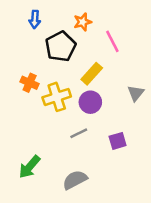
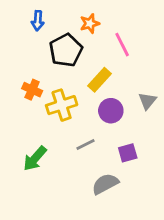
purple circle: (90, 102) -> (111, 111), moved
green arrow: (30, 167) -> (35, 159), moved
gray semicircle: (75, 180) -> (105, 184), moved

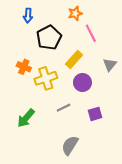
orange star: (90, 23) -> (75, 13), moved
gray triangle: (147, 101) -> (110, 65), moved
gray semicircle: (105, 184) -> (70, 145), moved, turned -30

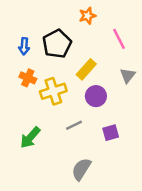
blue arrow: (28, 16) -> (24, 46), moved
pink line: (91, 33) -> (119, 39), moved

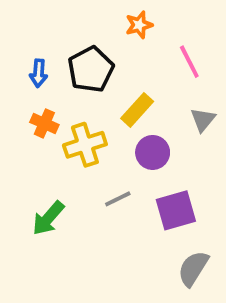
purple square: (111, 133) -> (176, 210), size x1.5
gray semicircle: (81, 169) -> (193, 268), moved

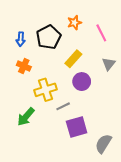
orange star: (139, 25) -> (74, 23), moved
yellow cross: (85, 145) -> (45, 90), moved
purple square: (176, 210) -> (77, 127), moved

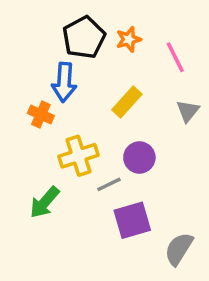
black pentagon: (49, 37) -> (84, 38), moved
blue arrow: (21, 39) -> (64, 82), moved, size x1.5
purple circle: (82, 82) -> (139, 158), moved

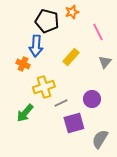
black pentagon: (84, 38) -> (47, 21), turned -30
orange star: (129, 39) -> (72, 12), moved
purple circle: (139, 158) -> (92, 99), moved

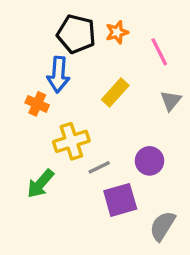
orange star: (72, 12) -> (117, 32), moved

